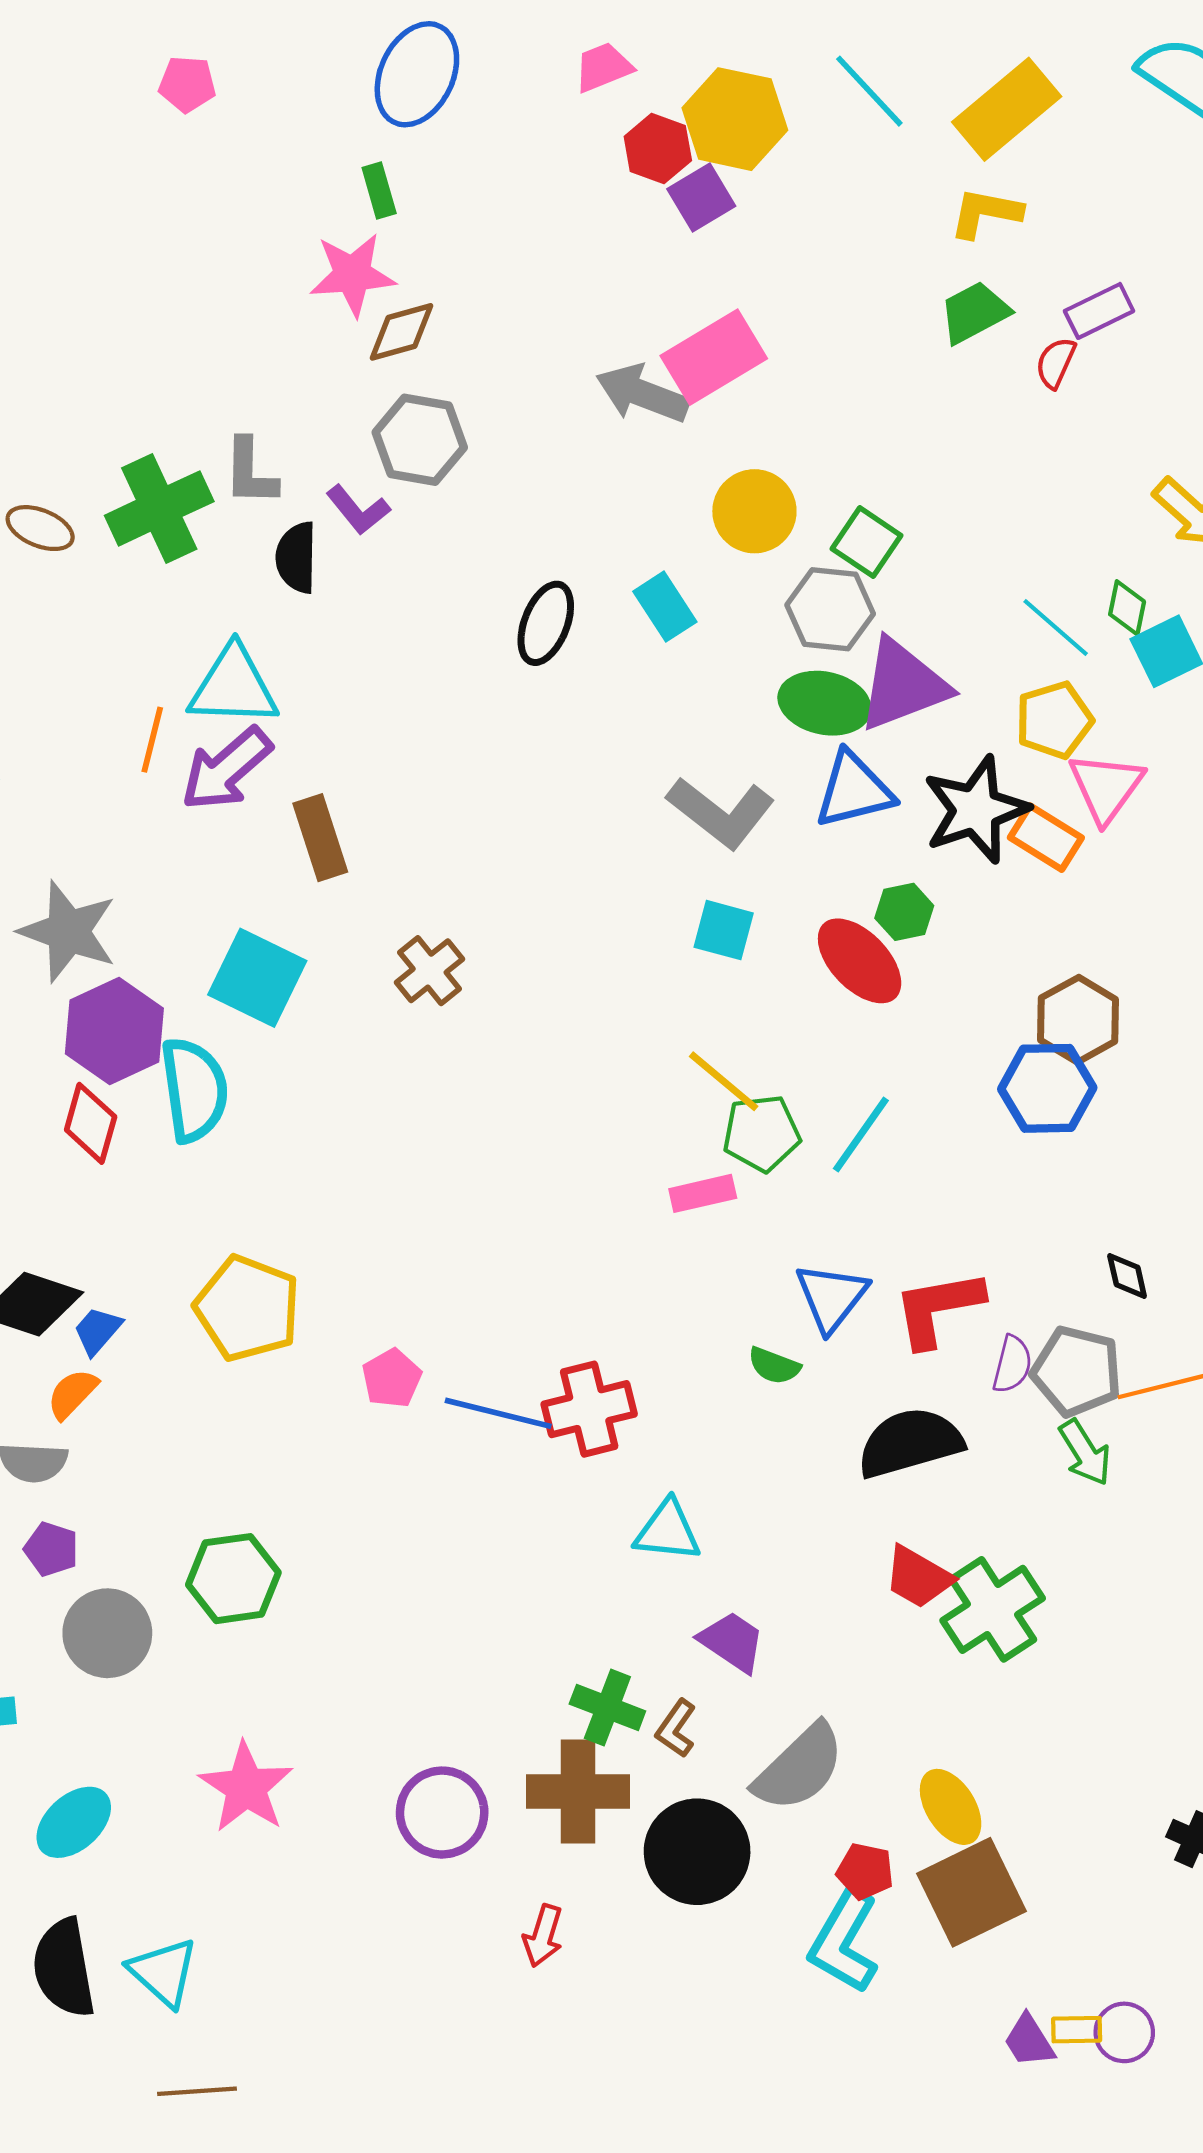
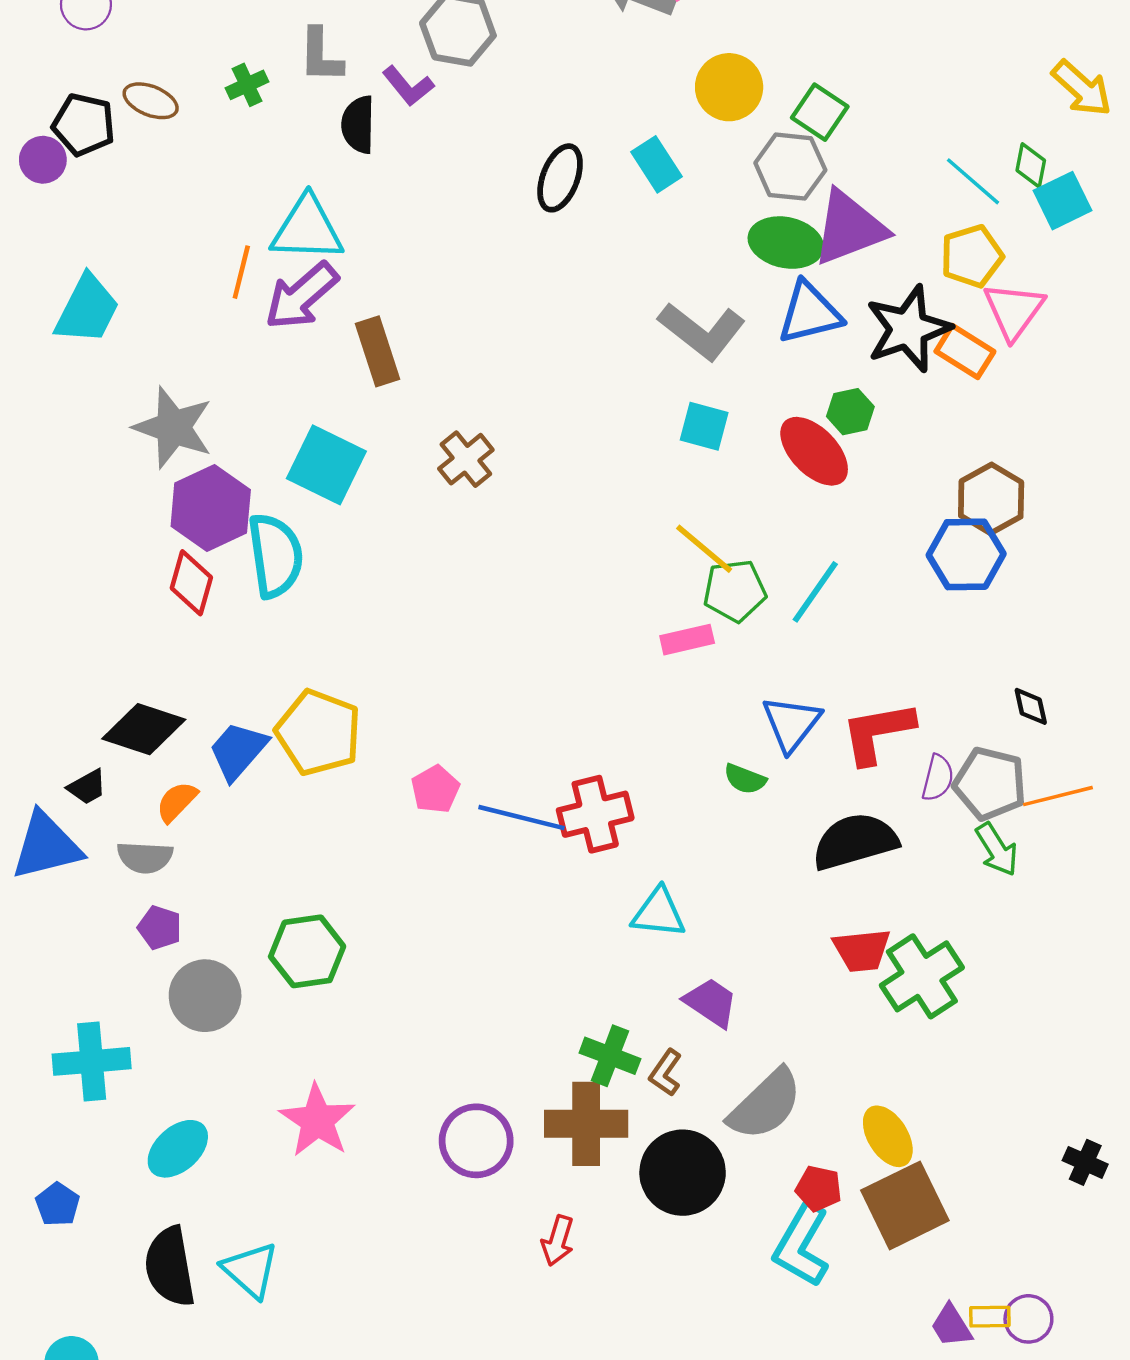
green cross: (159, 508) -> (247, 85), size x0.5
blue trapezoid: (98, 1331) -> (238, 751), moved, size x1.5
red trapezoid: (918, 1577) -> (862, 950), turned -36

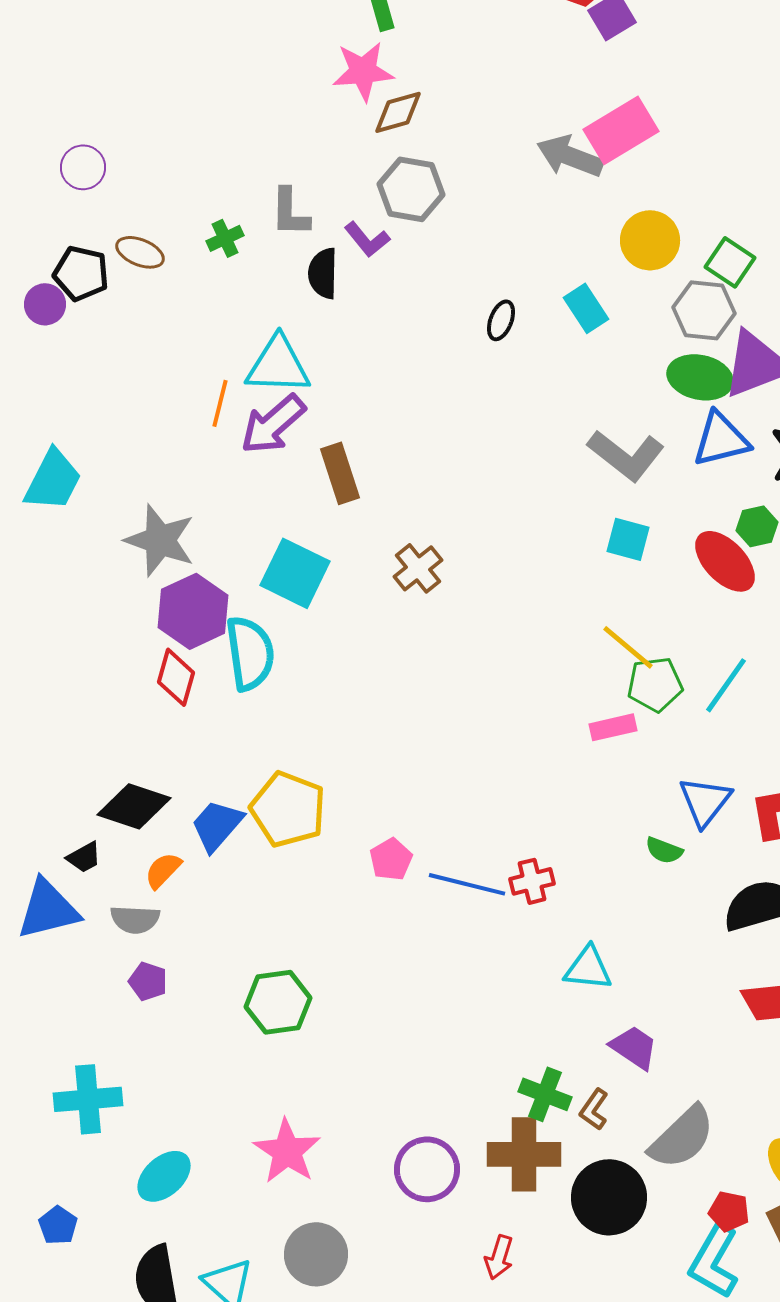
black ellipse: (560, 178) -> (501, 320), size x0.7
cyan trapezoid: (87, 309) -> (53, 480), moved
red cross: (595, 814) -> (532, 881), size x0.7
gray circle: (205, 996) -> (316, 1254), moved

